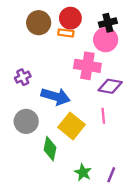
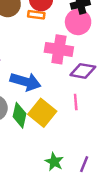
green diamond: (50, 149) -> (20, 115), moved

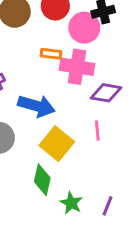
orange rectangle: (36, 15) -> (51, 54), moved
pink circle: (78, 22) -> (84, 28), moved
green diamond: (20, 115) -> (42, 180), moved

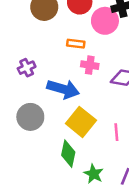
pink cross: (77, 67) -> (90, 65), moved, size x0.6
pink line: (97, 131) -> (116, 132), moved

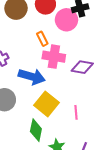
orange rectangle: (76, 44) -> (42, 39), turned 56
pink cross: (90, 65) -> (54, 57), size x1.5

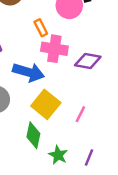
pink line: (76, 112) -> (80, 114), turned 32

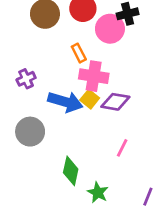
purple diamond: (88, 61) -> (115, 102), moved
yellow square: (46, 104) -> (90, 99), moved, size x0.6
purple line: (89, 157) -> (148, 197), moved

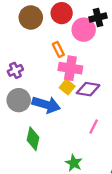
blue arrow: (65, 102) -> (46, 105), moved
gray circle: (30, 132) -> (19, 100), moved
green diamond: (71, 171) -> (33, 139), moved

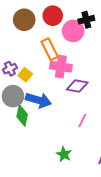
orange rectangle: (58, 49) -> (50, 49), size x1.5
yellow square: (67, 87) -> (25, 75), moved
green diamond: (33, 139) -> (22, 116), moved

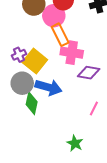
pink circle: (73, 31) -> (54, 16), moved
yellow square: (25, 75) -> (35, 61), size x1.6

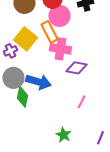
pink circle: (54, 16) -> (59, 16), moved
yellow square: (35, 61) -> (25, 39), moved

